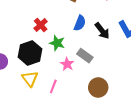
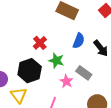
yellow triangle: (30, 79) -> (19, 95), moved

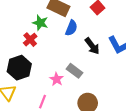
blue semicircle: (79, 41) -> (71, 28), moved
green star: (56, 61) -> (40, 23), moved

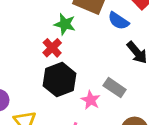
blue semicircle: (71, 28) -> (118, 21), moved, turned 105
black hexagon: (19, 68) -> (60, 80), moved

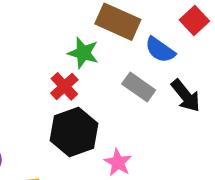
gray rectangle: (115, 88) -> (139, 87), moved

